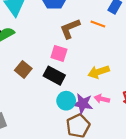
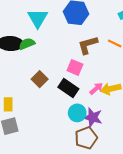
pink arrow: (102, 99) -> (96, 89), moved, turned 120

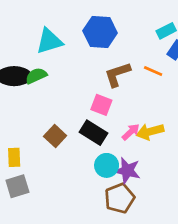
cyan triangle: (38, 18) -> (49, 41), turned 45
brown square: (40, 79) -> (55, 136), moved

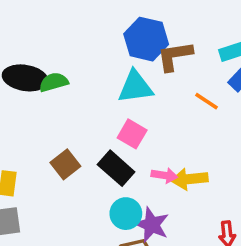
cyan triangle: (49, 41) -> (135, 87), moved
brown L-shape: (117, 74) -> (175, 56), moved
pink arrow: (131, 132) -> (164, 175), turned 42

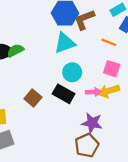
pink square: (132, 134) -> (112, 69), moved
cyan circle: (126, 214) -> (72, 72), moved

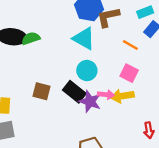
cyan triangle: (65, 43) -> (84, 38), turned 40
brown square: (33, 98) -> (41, 91), turned -35
purple star: (92, 123) -> (90, 101), moved

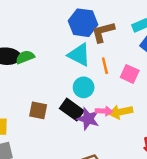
orange line: (130, 45) -> (105, 66), moved, turned 49
pink square: (129, 73) -> (130, 74), moved

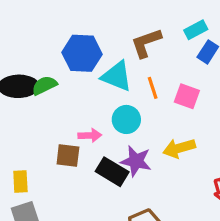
blue hexagon: (83, 23) -> (82, 53), moved
black rectangle: (72, 110) -> (112, 172), moved
pink arrow: (104, 111) -> (90, 135), moved

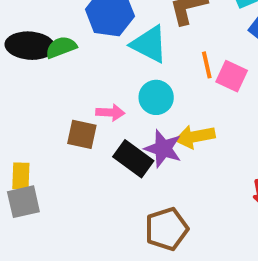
orange line: (153, 88) -> (207, 65), moved
yellow arrow: (179, 148) -> (195, 137), moved
yellow rectangle: (20, 181) -> (21, 176), moved

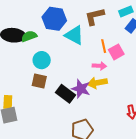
pink square: (232, 76) -> (116, 52), turned 35
cyan circle: (156, 97) -> (42, 60), moved
pink arrow: (110, 113) -> (99, 66), moved

